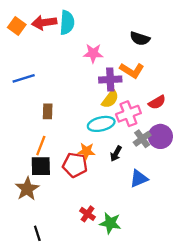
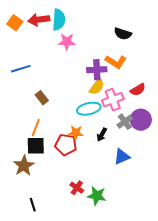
pink star: (93, 53) -> (67, 42), moved
brown rectangle: (48, 111) -> (42, 98), turned -40

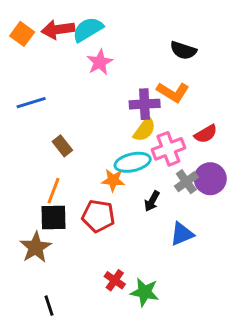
cyan semicircle: (59, 20) -> (88, 29), turned -125
pink star: (67, 42) -> (100, 62), turned -30
orange star: (76, 133) -> (113, 180), moved

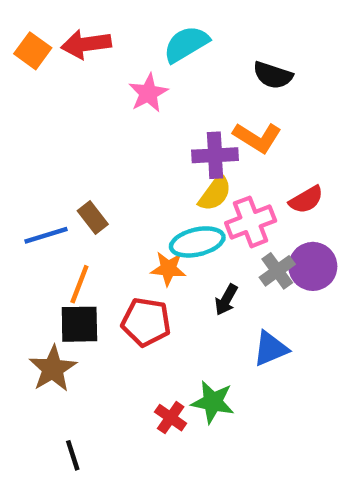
cyan semicircle: (88, 29) -> (186, 44), moved
blue line: (31, 103) -> (46, 235), moved
green star: (145, 292) -> (213, 402), moved

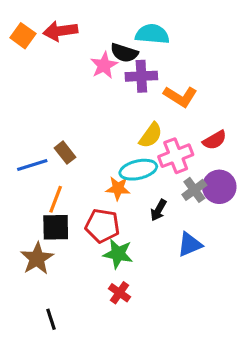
cyan semicircle: (186, 44) -> (152, 34), moved, turned 36
black semicircle: (273, 75) -> (124, 53), moved
purple cross: (215, 155) -> (141, 76), moved
green star: (213, 402) -> (118, 254), moved

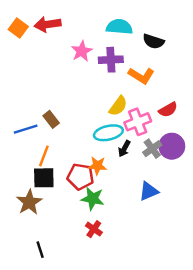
black semicircle: (124, 53) -> (153, 41), moved
orange star: (118, 188) -> (97, 166), moved
black arrow: (158, 210) -> (124, 149), moved

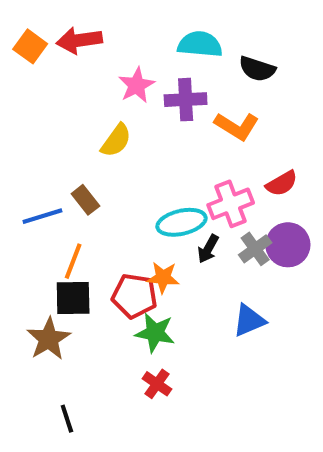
yellow semicircle: (118, 106) -> (116, 140), moved

